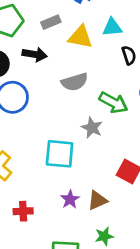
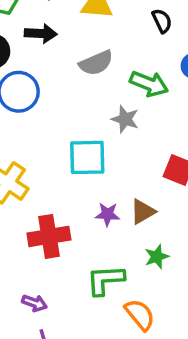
purple star: (70, 199) -> (107, 214), turned -30
red cross: (23, 211) -> (49, 236), size x1.6

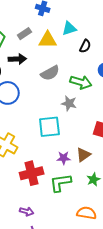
black semicircle: (162, 21) -> (85, 46), turned 56
green L-shape: (105, 280) -> (60, 183), moved
orange semicircle: (140, 315) -> (87, 213), turned -36

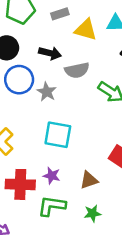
black arrow: (17, 59) -> (50, 53), moved
gray star: (69, 103) -> (47, 92), moved
purple star: (64, 158) -> (52, 176), moved

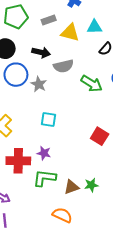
cyan square: (58, 135) -> (49, 119), size x0.7
brown triangle: (89, 180) -> (71, 187), moved
green star: (92, 213) -> (91, 185), moved

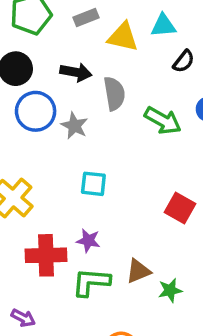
gray semicircle: (63, 66) -> (114, 94), turned -84
brown triangle: (71, 187) -> (138, 271), moved

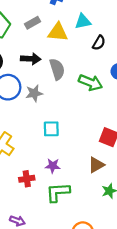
gray star: (74, 126) -> (34, 93), turned -30
red cross: (46, 255) -> (27, 179), size x0.6
brown triangle: (138, 271) -> (96, 165), moved

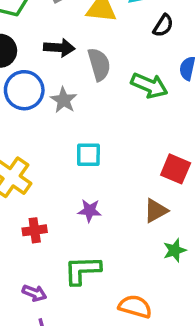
gray star: (34, 93) -> (64, 100), turned -30
red cross: (27, 179) -> (35, 230), moved
green L-shape: (58, 192) -> (82, 270), moved

